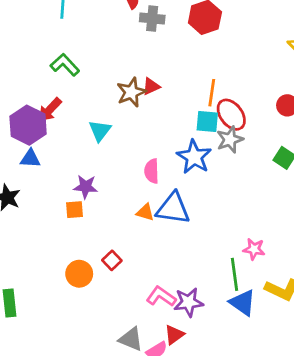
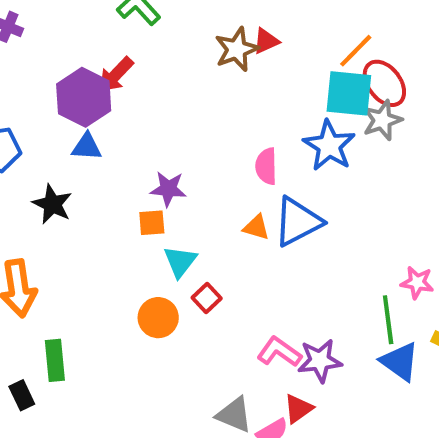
orange line: (212, 93) -> (356, 51), turned 36
cyan square: (207, 122) -> (349, 93), size x1.4
cyan triangle: (100, 131) -> (180, 261), moved
blue triangle: (173, 208) -> (298, 222), turned -36

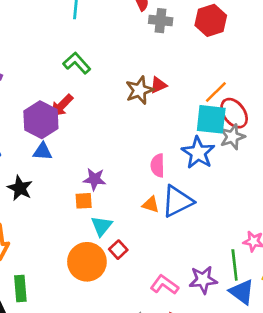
orange circle: (158, 318) -> (87, 262), size x1.5
purple star: (320, 361) -> (203, 280), moved

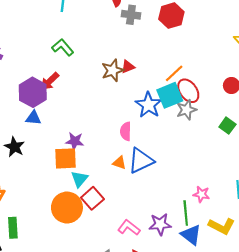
cyan square: (211, 119) -> (170, 95), turned -30
blue star: (198, 153) -> (149, 105), moved
orange square: (84, 201) -> (65, 158), size x1.6
red square: (118, 250) -> (92, 198), size x1.5

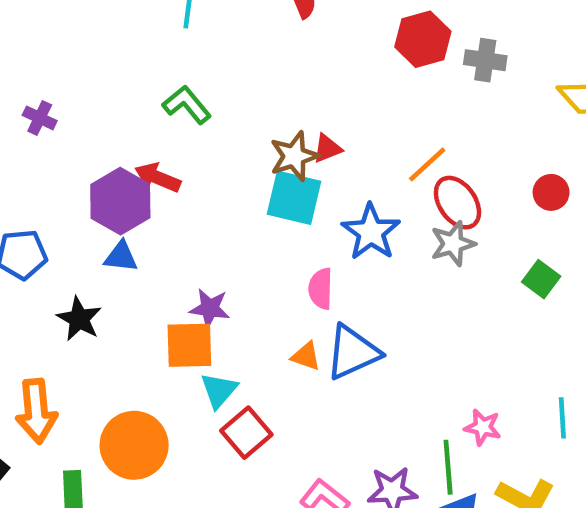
gray cross: (131, 15) -> (485, 60), moved
red arrow: (50, 81) -> (158, 178), turned 66
cyan square: (170, 95) -> (294, 198), moved, turned 35
orange circle: (67, 208) -> (134, 445), moved

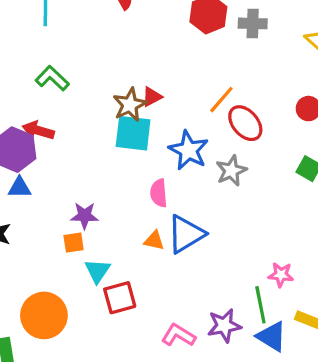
gray star: (453, 244) -> (231, 171), moved
orange square: (189, 345) -> (74, 243), size x0.6
red square: (246, 433) -> (120, 298), turned 32

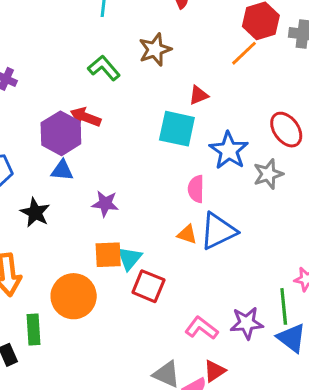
orange line: (221, 100) -> (244, 53), moved
brown star: (130, 105) -> (155, 50), moved
purple star: (85, 216) -> (105, 204), moved
orange square: (74, 243) -> (108, 255), moved, size x1.4
red square: (120, 298) -> (148, 286), turned 32

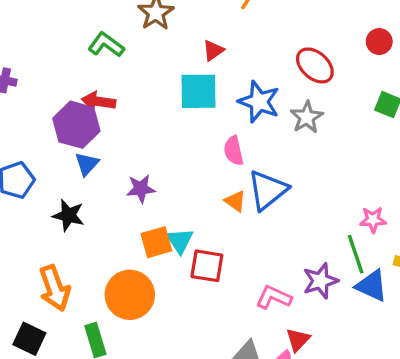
blue triangle: (62, 170) -> (87, 164), turned -40
orange triangle: (187, 234) -> (235, 201), turned 30

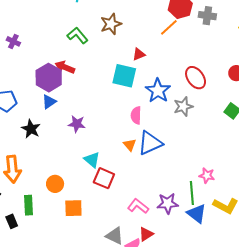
cyan triangle: (180, 241) -> (92, 160), turned -30
orange square: (156, 242) -> (73, 208), moved
orange circle: (130, 295) -> (55, 184), size x0.6

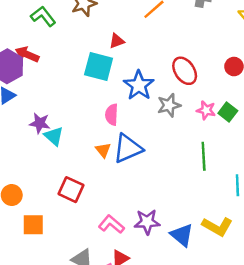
cyan triangle: (92, 160) -> (54, 136), moved
pink star: (207, 175) -> (206, 110), moved
green line: (192, 193) -> (204, 156), moved

